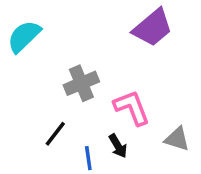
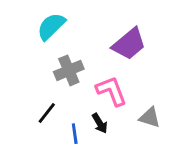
purple trapezoid: (153, 28) -> (129, 44), moved
cyan semicircle: (24, 36) -> (51, 26), moved

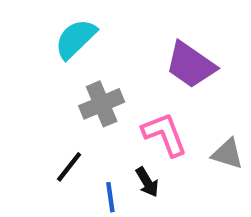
purple trapezoid: (129, 44) -> (191, 65), turned 75
gray triangle: (150, 117) -> (227, 154), moved

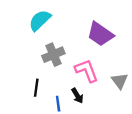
gray triangle: (227, 154) -> (120, 81), turned 36
black line: (69, 167) -> (36, 88), turned -30

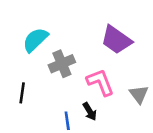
cyan semicircle: (40, 20) -> (35, 40), moved
black line: (36, 88) -> (22, 93), moved

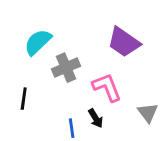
gray triangle: (139, 94) -> (148, 113), moved

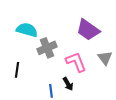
cyan semicircle: (38, 42) -> (27, 30), turned 60
gray triangle: (148, 113) -> (105, 58), moved

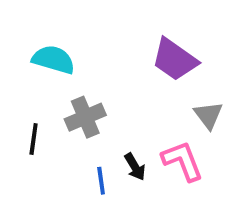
gray cross: (47, 48) -> (85, 117), moved
pink L-shape: (76, 62) -> (183, 161), moved

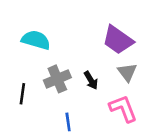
gray triangle: (208, 115) -> (127, 72), moved
black arrow: (135, 167) -> (91, 80), moved

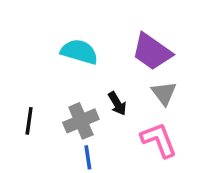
cyan semicircle: (36, 40) -> (79, 52), moved
gray cross: (57, 79) -> (81, 121), moved

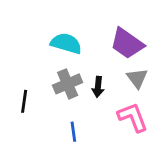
black arrow: (117, 104) -> (98, 87), turned 36
gray cross: (81, 121) -> (68, 84), moved

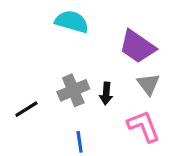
cyan semicircle: (66, 43) -> (72, 22), moved
black line: (24, 101) -> (26, 109), turned 50

